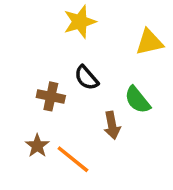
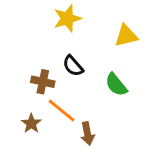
brown arrow: (112, 125) -> (87, 134), moved
orange line: (73, 159) -> (61, 111), moved

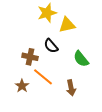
yellow triangle: (126, 36) -> (67, 25), moved
brown arrow: (87, 134) -> (71, 88), moved

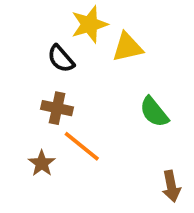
black semicircle: (51, 46) -> (61, 59), moved
brown arrow: (71, 88) -> (171, 186), moved

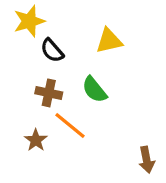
yellow star: (89, 24) -> (29, 21), moved
green semicircle: (154, 112) -> (94, 90), moved

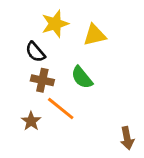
yellow star: (29, 21) -> (55, 24), moved
black semicircle: (52, 51) -> (35, 52), moved

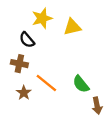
green semicircle: (82, 77) -> (81, 84), moved
brown cross: (42, 80) -> (19, 64), moved

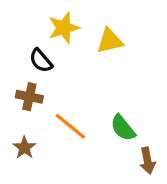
brown star: (24, 93) -> (24, 148), moved

